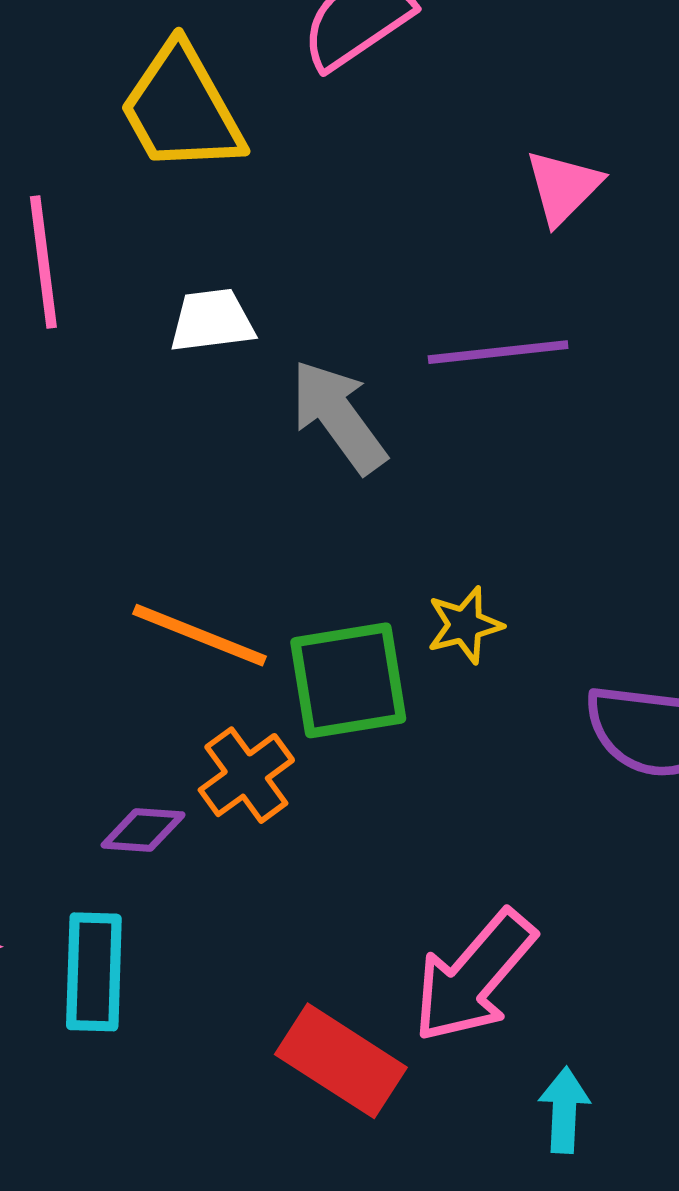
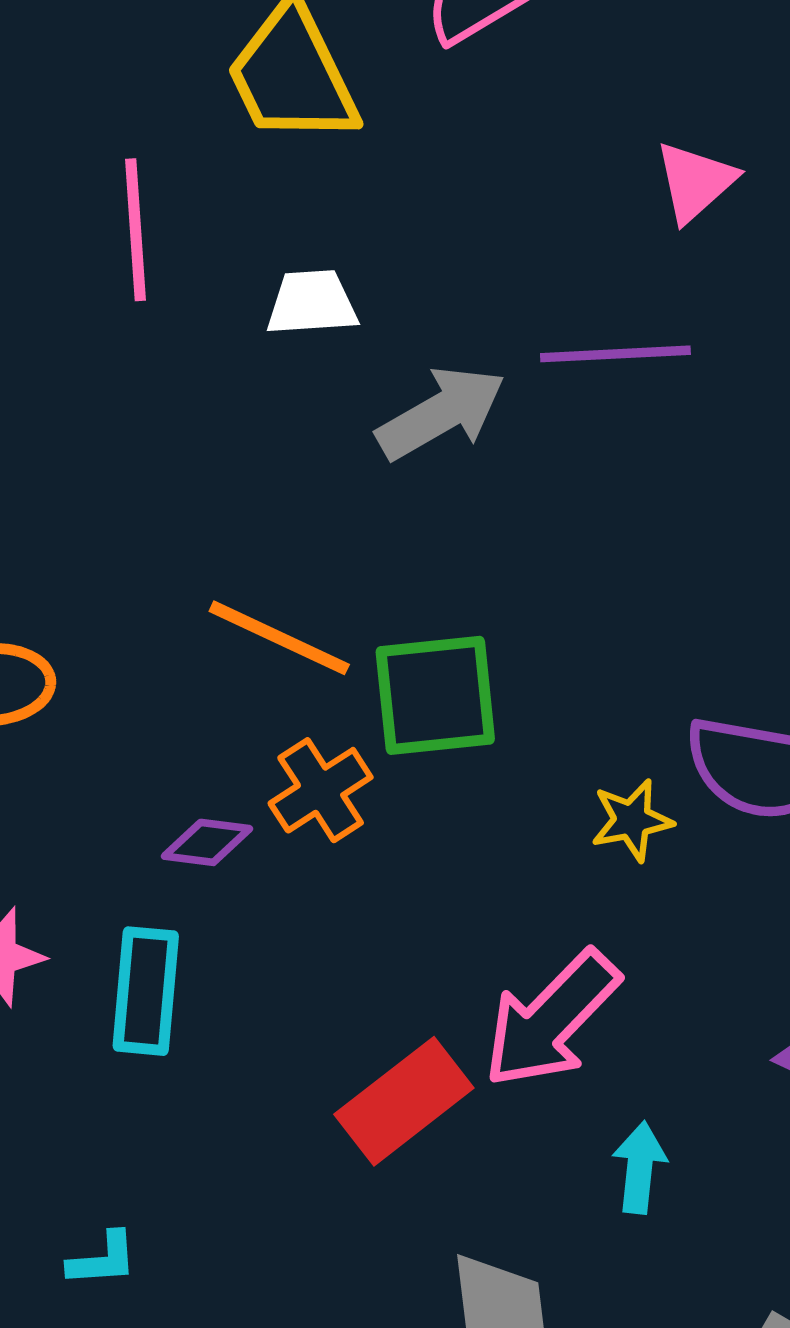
gray arrow: (338, 417) -> (441, 413), turned 93
yellow star: (465, 625) -> (632, 820), moved
red rectangle: (341, 1061) -> (404, 1101), turned -74

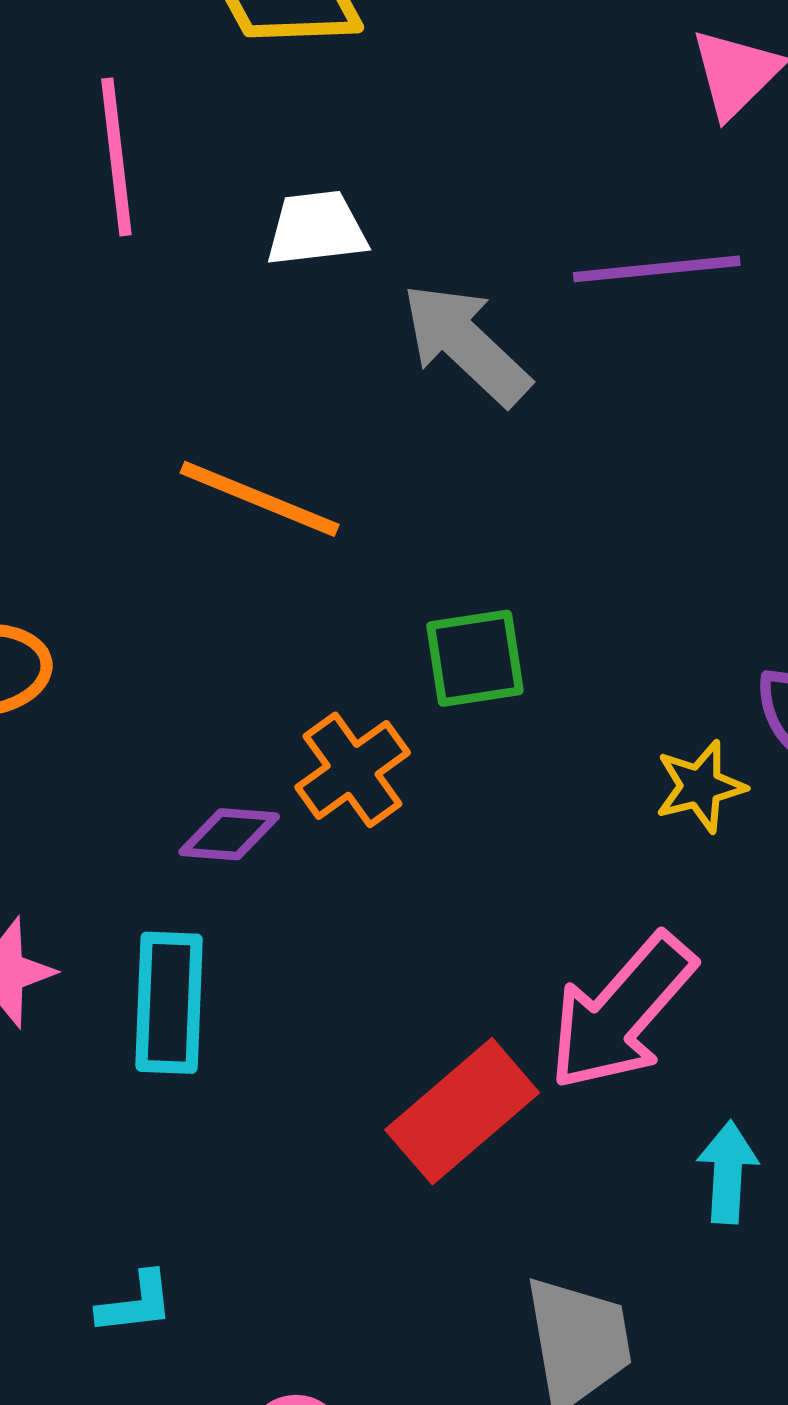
gray arrow: (441, 413) -> (466, 344), turned -104
orange line: (279, 638) -> (260, 499), moved
green square: (435, 695) -> (475, 658), size x0.7

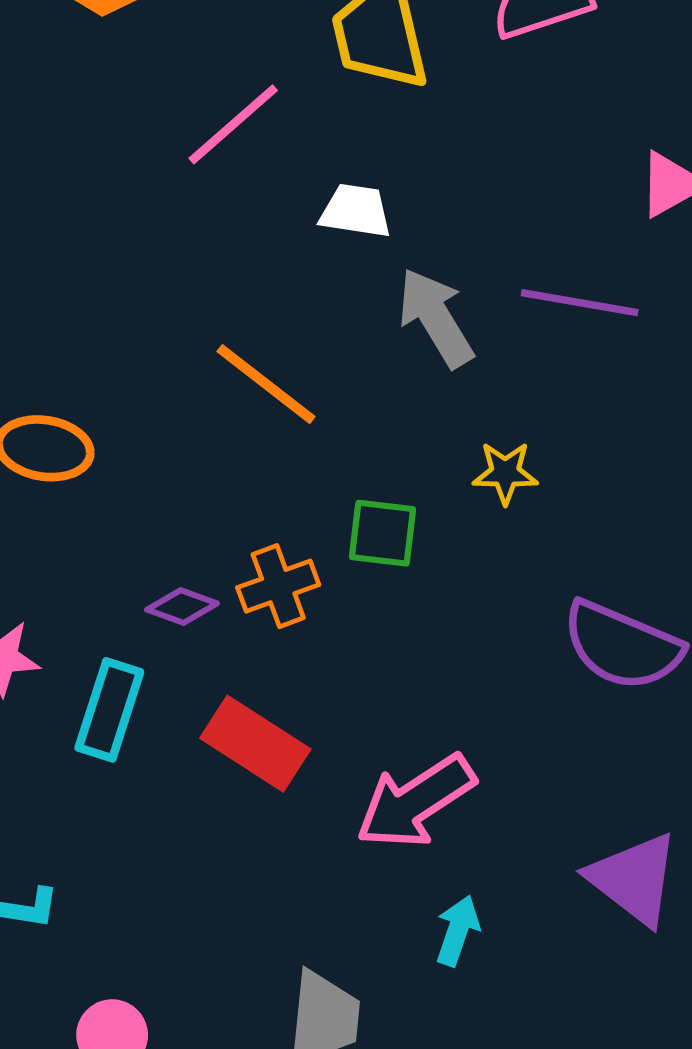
pink line: (116, 157) -> (233, 124), turned 40
yellow star: (700, 786) -> (505, 473), moved
red rectangle: (462, 1111) -> (255, 744), moved, turned 58

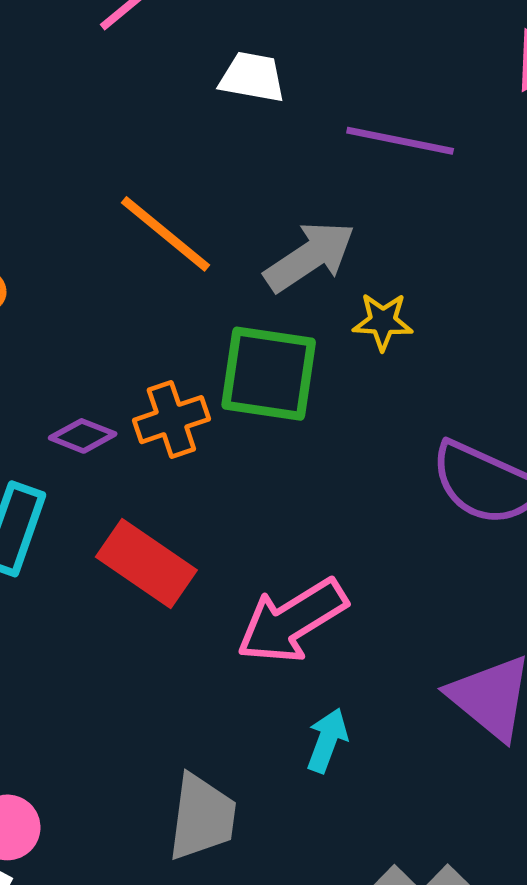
purple line: (580, 303) -> (400, 141), moved
gray arrow: (436, 318) -> (310, 257), moved, turned 86
green square: (382, 533) -> (269, 374), size x1.5

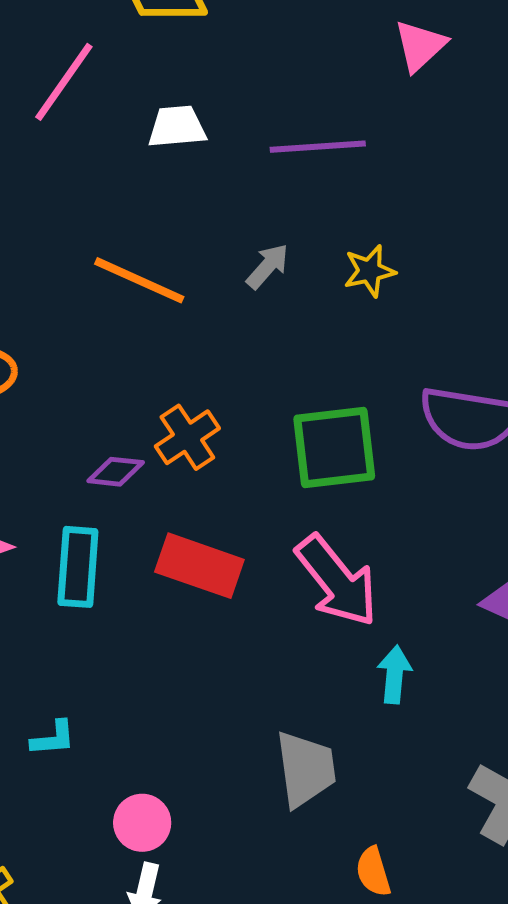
gray arrow: (310, 257) -> (268, 266), size x0.6
yellow star: (383, 321) -> (370, 271), moved
green square: (269, 374) -> (334, 447), moved
pink arrow: (292, 621) -> (337, 581), turned -82

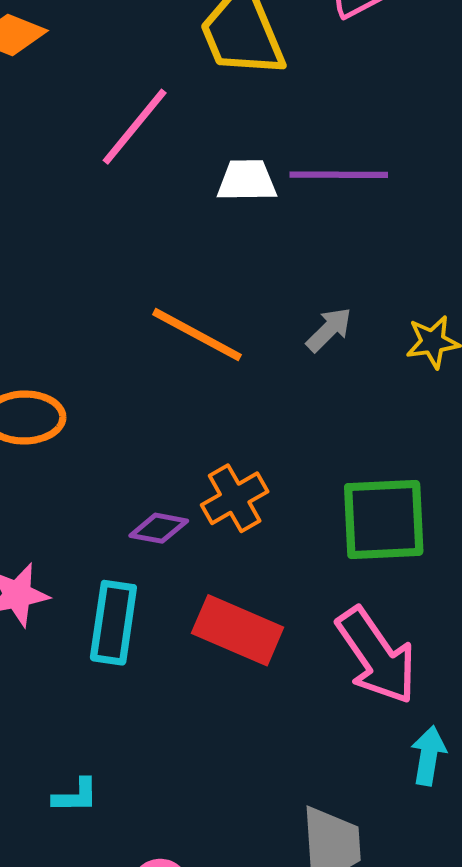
purple line: (318, 147) -> (339, 175), moved

